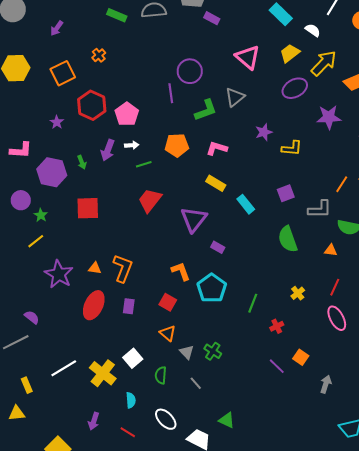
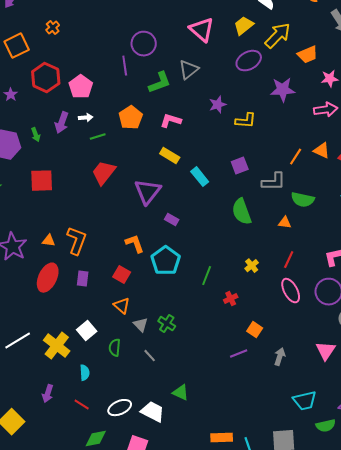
orange pentagon: (177, 145) -> (131, 118), turned -30
purple line: (277, 366) -> (239, 354), moved, turned -66
white ellipse: (166, 419) -> (120, 408), moved, turned -70

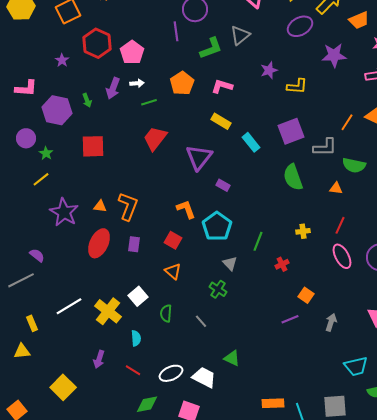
purple square: (240, 166) -> (291, 131), size x1.5
yellow cross: (252, 266) -> (303, 231), turned 32
gray triangle: (141, 325) -> (230, 263), moved

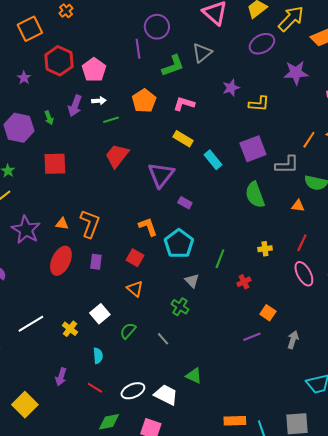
yellow cross: (108, 311) -> (70, 329), size x0.6
green semicircle: (166, 313) -> (128, 331), turned 36

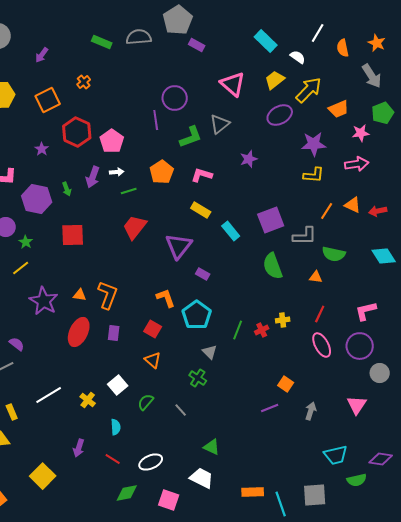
yellow L-shape: (259, 104) -> (314, 175), moved
red cross: (244, 282) -> (262, 330), moved
white trapezoid: (166, 395) -> (202, 478), moved

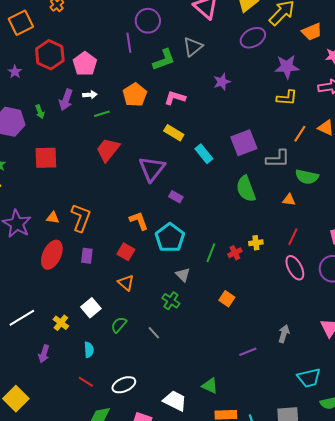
orange square: (286, 384) -> (227, 299), moved
purple line: (270, 408) -> (248, 352), moved
green triangle: (212, 447) -> (210, 386), moved
purple arrow: (79, 448) -> (44, 354), moved

